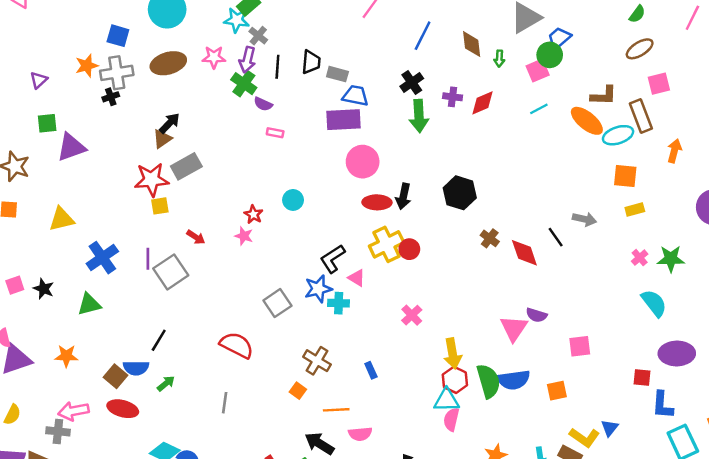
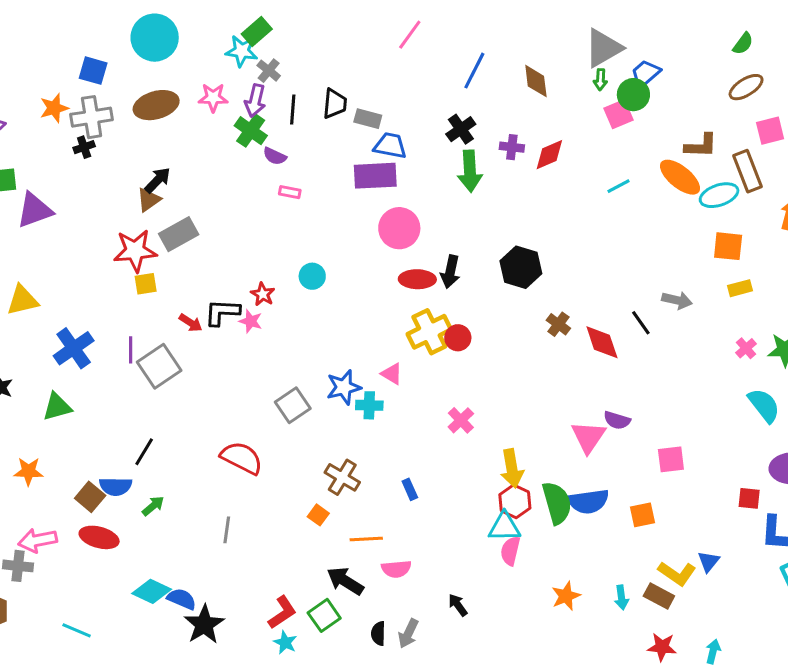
green arrow: (499, 58) -> (600, 80), moved
cyan line: (539, 109) -> (618, 186), moved
black L-shape: (333, 259) -> (222, 312), moved, turned 36

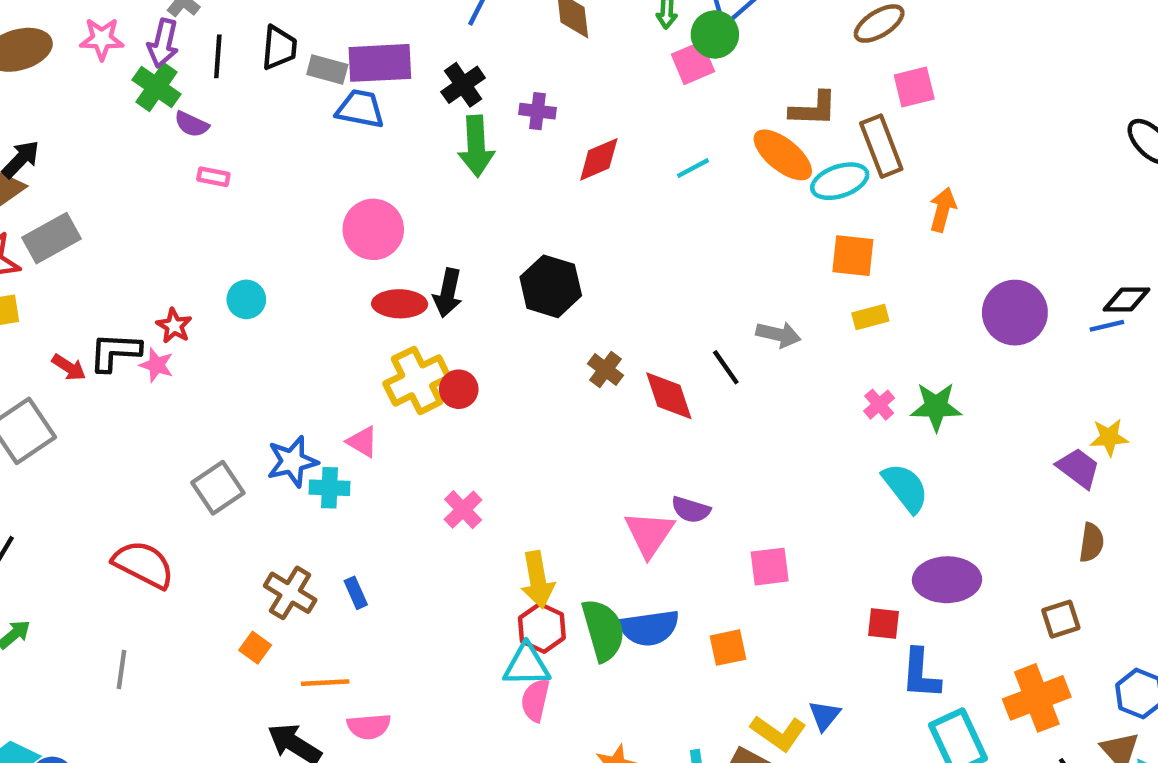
red diamond: (549, 155) -> (599, 159), moved
purple rectangle: (375, 176) -> (380, 63), moved
blue rectangle: (410, 489) -> (356, 593), moved

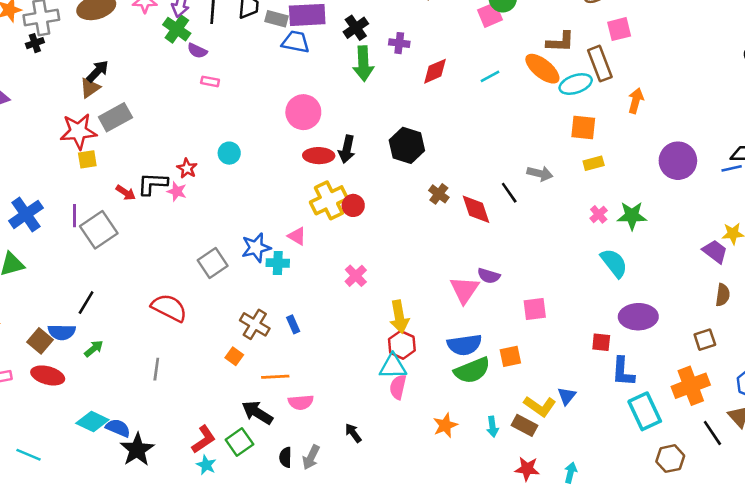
green semicircle: (603, 630) -> (472, 370), moved, turned 84

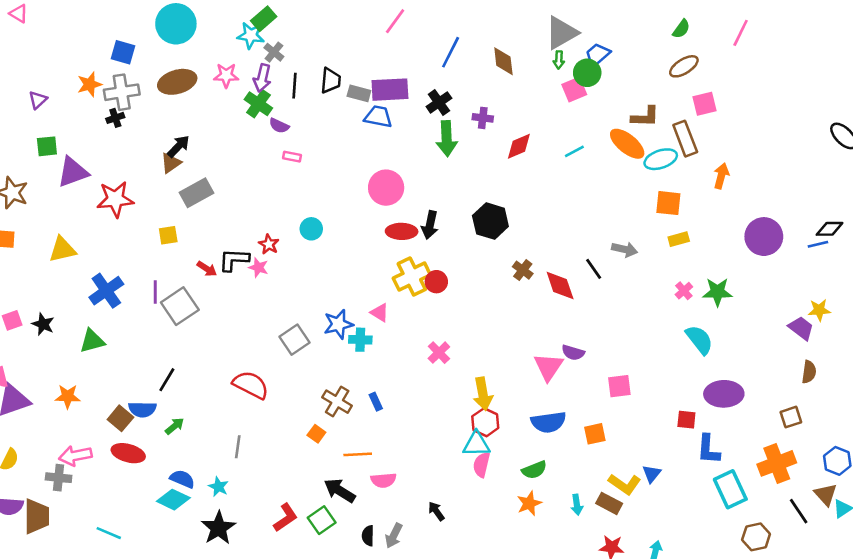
red star: (78, 131) -> (115, 199), moved
green semicircle: (472, 370) -> (534, 470), moved, size x0.7
blue semicircle: (118, 428) -> (182, 479), moved
cyan star: (206, 465) -> (218, 487), moved

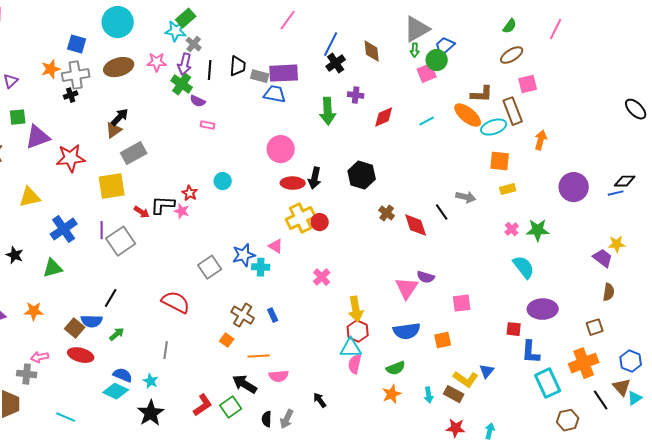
black cross: (439, 102) -> (336, 63), moved
yellow square: (168, 235) -> (112, 186), size x1.8
pink arrow: (75, 456) -> (40, 357), size x0.7

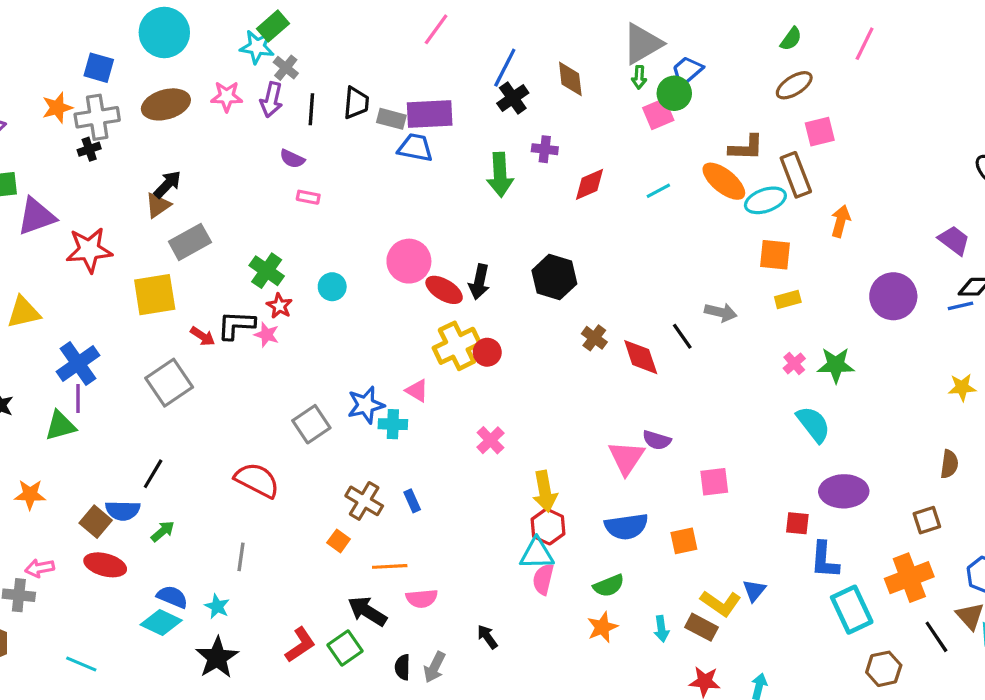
green cross: (182, 84) -> (267, 271), moved
pink circle: (281, 149) -> (409, 261), moved
red ellipse: (293, 183) -> (444, 290), turned 30
purple line: (102, 230) -> (78, 399), moved
purple trapezoid: (603, 258) -> (954, 240), moved

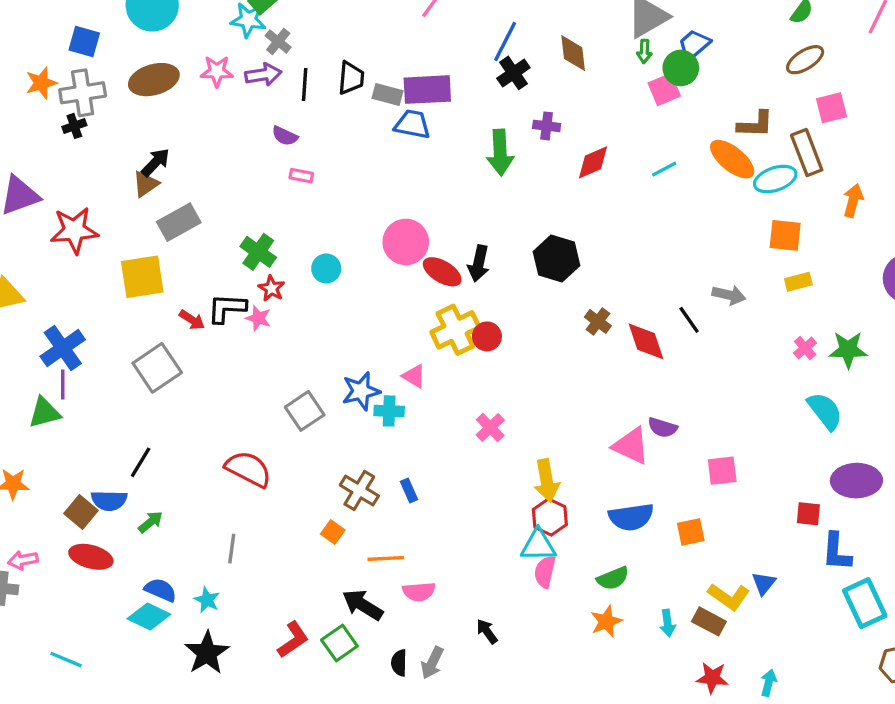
purple arrow: (271, 100) -> (263, 75), turned -112
pink triangle: (626, 458) -> (631, 446), turned -39

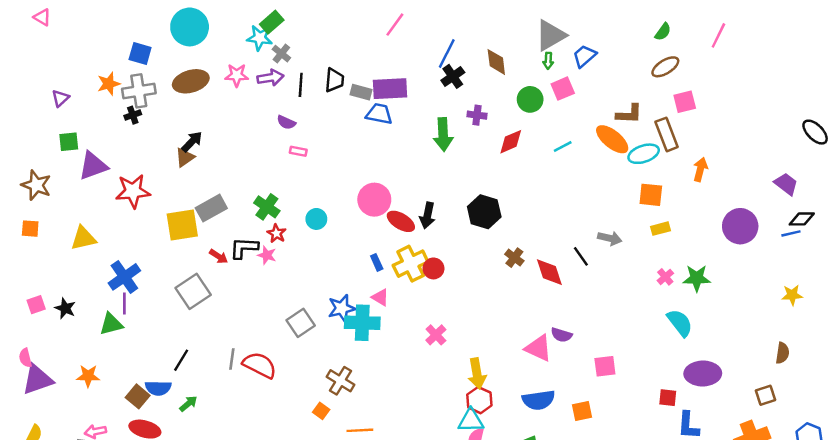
green circle: (681, 68) -> (530, 99), moved
gray rectangle: (179, 222) -> (211, 208), moved
cyan cross: (389, 411) -> (362, 323), size x1.6
blue rectangle: (409, 491) -> (377, 262), moved
gray line: (232, 549) -> (232, 359), moved

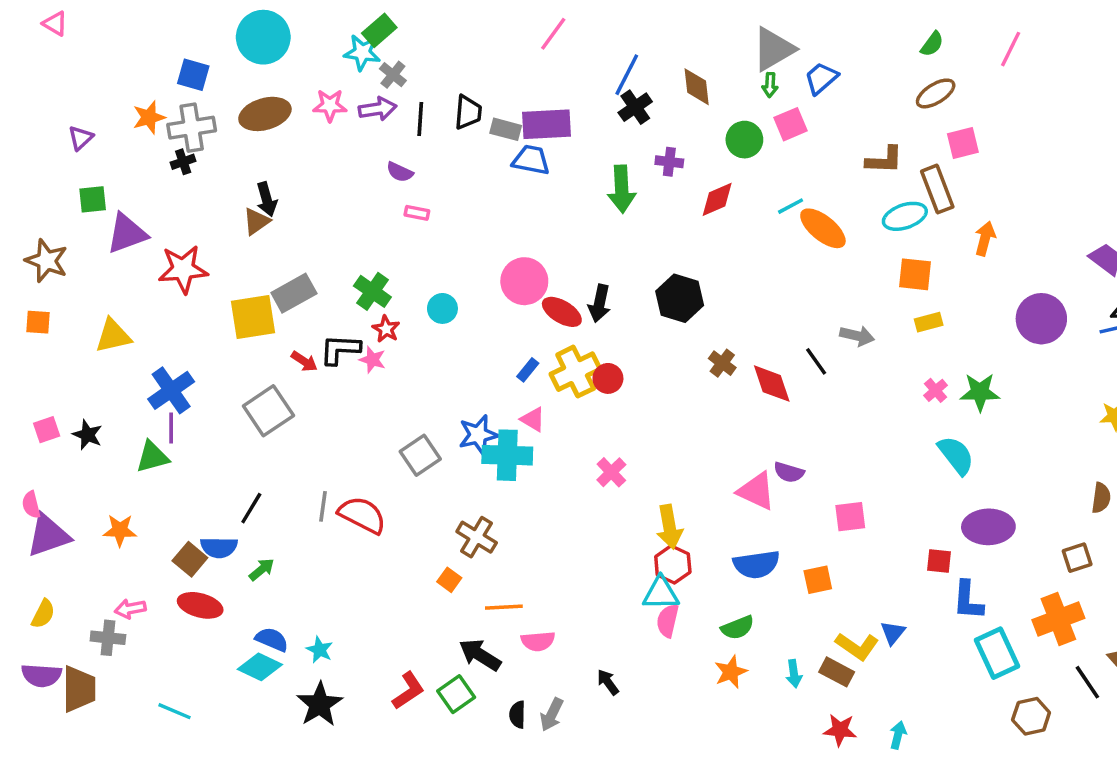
orange ellipse: (612, 139) -> (823, 228), moved
black arrow: (192, 142) -> (267, 199), turned 120
blue rectangle: (377, 262) -> (528, 370), turned 63

